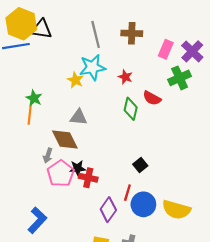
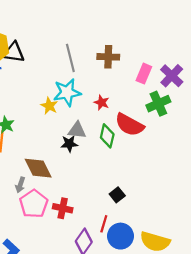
red semicircle: (152, 98) -> (129, 125), size x1.5
gray triangle: (79, 117) -> (77, 130), moved
black star: (78, 168) -> (69, 144), moved

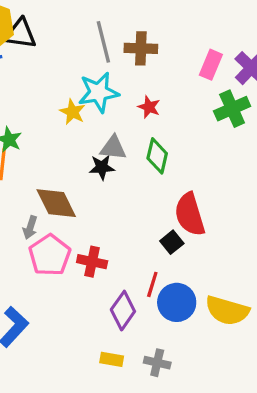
brown cross: (108, 57) -> (141, 48), moved
red semicircle: (129, 125) -> (190, 214), moved, turned 44

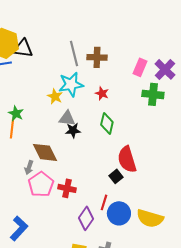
green cross: (232, 109) -> (153, 94), turned 30
gray triangle: (113, 148) -> (67, 118), moved

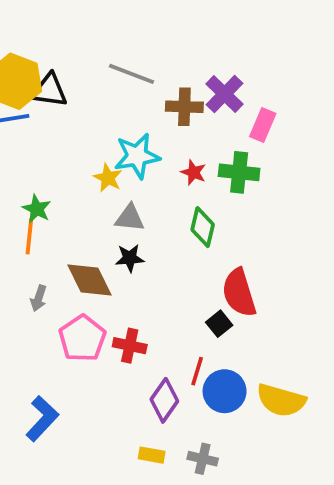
gray line: (74, 53) -> (132, 74), moved, turned -55
purple cross: (165, 69) -> (225, 94), moved
green cross: (153, 94) -> (239, 172), moved
black star: (73, 130) -> (130, 258), moved
gray arrow: (29, 167) -> (39, 298), moved

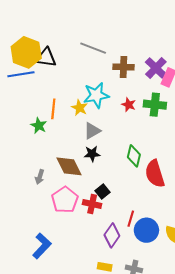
purple cross: (225, 94) -> (156, 68), moved
gray triangle: (130, 218) -> (92, 131), turned -36
green diamond: (203, 227) -> (134, 156), moved
orange line: (29, 236) -> (53, 109), moved
black square: (219, 324) -> (103, 191), moved

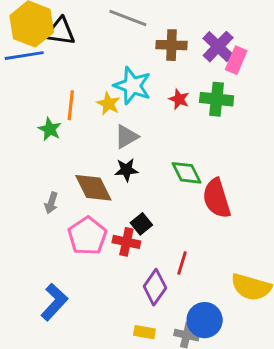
cyan star: (96, 95) -> (132, 86), turned 30
green diamond: (134, 156) -> (187, 173), turned -40
blue circle: (146, 230) -> (205, 320), moved

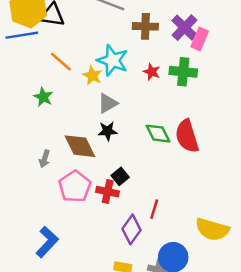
orange line: (71, 105) -> (61, 62), moved, turned -55
red semicircle: (217, 198) -> (187, 136), moved

